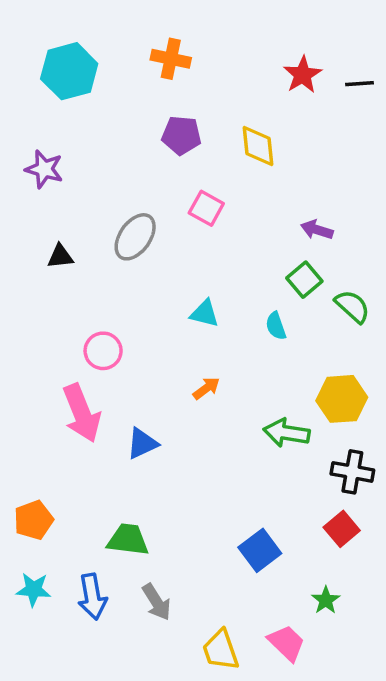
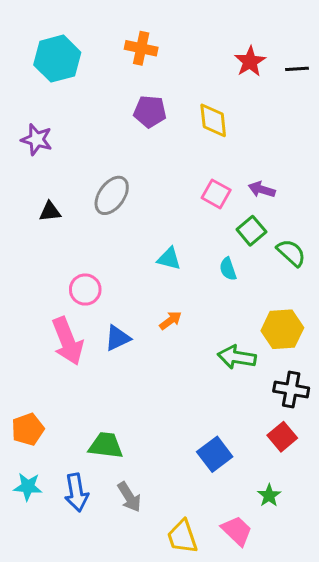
pink square: (206, 208) -> (216, 194), moved
blue triangle: (142, 443) -> (118, 338), moved

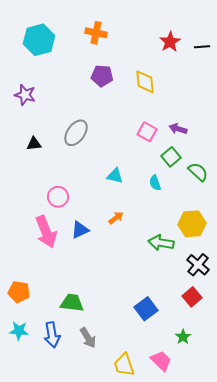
black cross: (291, 390) -> (198, 265), turned 30
orange pentagon: (28, 429) -> (19, 292), turned 30

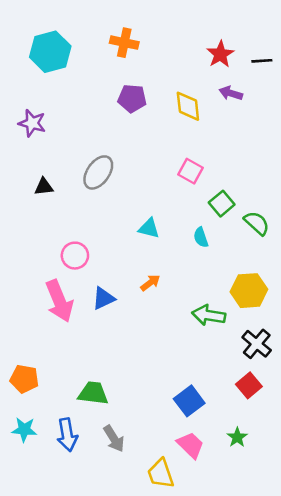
purple arrow: (178, 129) -> (231, 93), moved
pink trapezoid: (161, 361) -> (190, 445), moved

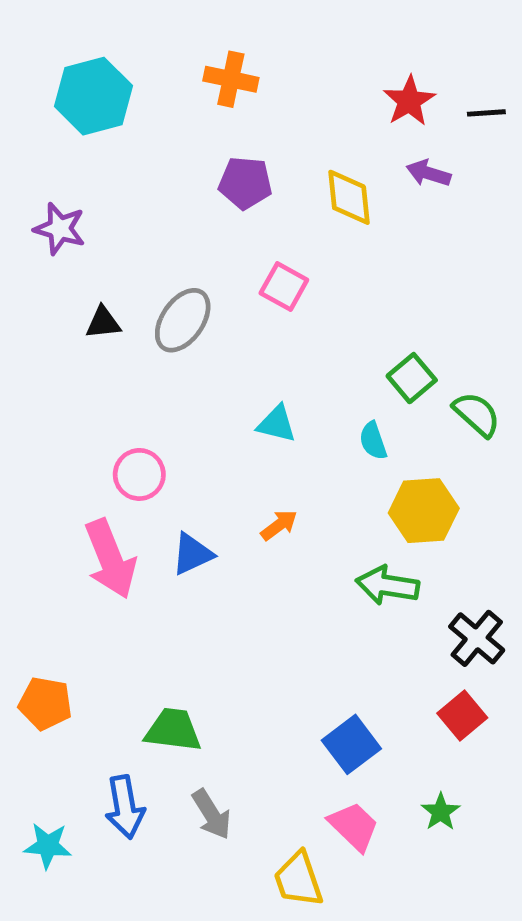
pink square: (190, 171) -> (284, 286), moved
black triangle: (44, 187) -> (103, 323), moved
yellow hexagon: (249, 291) -> (424, 511), moved
cyan star: (24, 430) -> (48, 846), moved

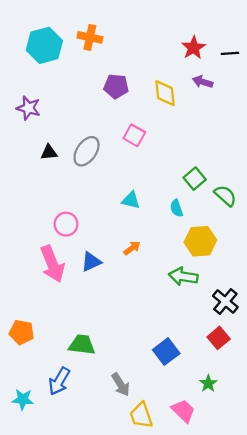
orange cross: (231, 79) -> (90, 37), moved
blue arrow: (125, 807) -> (59, 381), turned 40
gray arrow: (212, 814) -> (121, 385), moved
pink trapezoid: (354, 826) -> (183, 411), moved

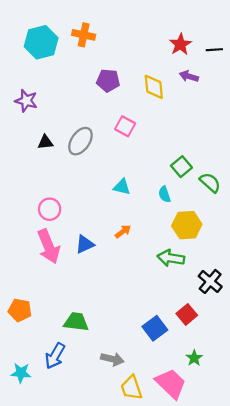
pink circle: (66, 224) -> (50, 209), moved
red square: (219, 338) -> (187, 314), moved
gray arrow: (121, 385) -> (112, 359), turned -45
pink trapezoid: (183, 411) -> (171, 384), size x1.4

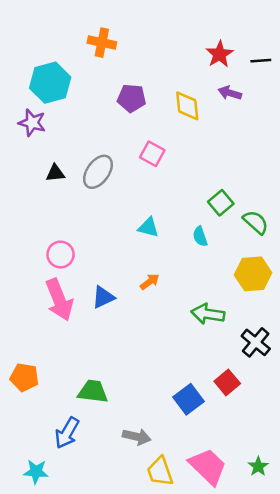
cyan hexagon: (41, 42) -> (50, 83), moved
yellow hexagon: (187, 225) -> (253, 274), moved
green star: (194, 358) -> (258, 466), moved
cyan star: (21, 373) -> (36, 472), moved

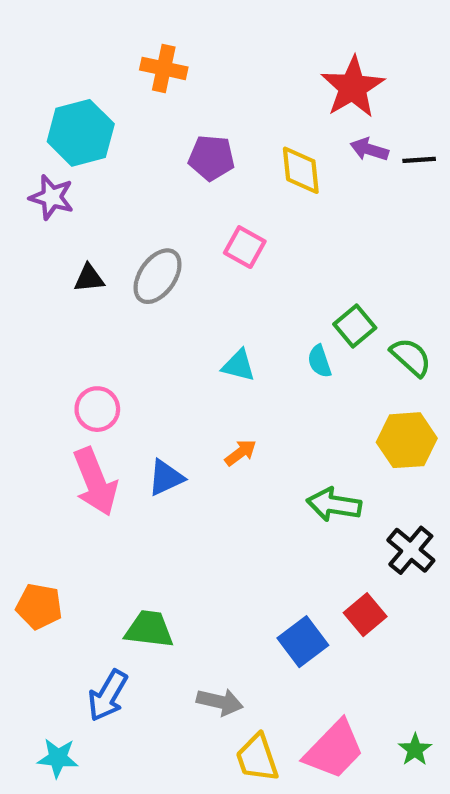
red star: (219, 54) -> (353, 87), size x1.4
black line: (261, 61) -> (419, 160), moved
cyan semicircle: (200, 236) -> (319, 361), moved
pink trapezoid: (208, 466) -> (334, 750), turned 90

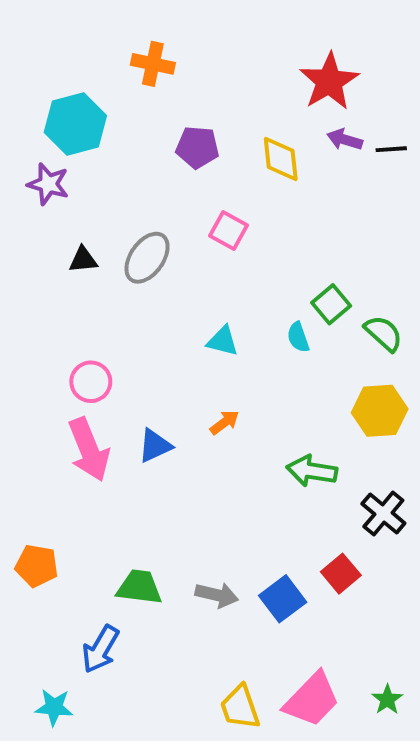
gray arrow: (220, 702) -> (217, 595), moved

